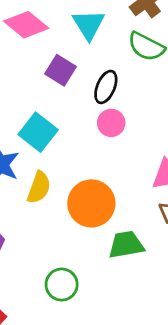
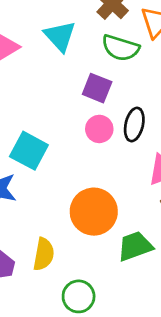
purple square: (60, 70) -> (97, 88), moved
black ellipse: (106, 87) -> (134, 125), moved
yellow semicircle: (39, 188) -> (44, 254), moved

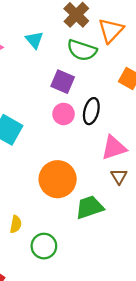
cyan triangle: (60, 36) -> (34, 40), size x0.7
yellow semicircle: (44, 254) -> (16, 224), moved, size x0.7

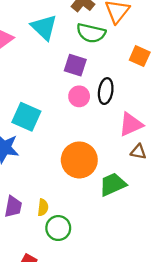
cyan triangle: (34, 40) -> (44, 27), size x1.5
brown triangle: (119, 176) -> (138, 152), turned -42
green circle: (44, 246) -> (58, 228), moved

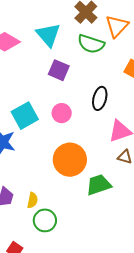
purple square: (75, 65) -> (59, 70), moved
pink circle: (79, 96) -> (62, 113), moved
cyan square: (26, 117) -> (25, 116), turned 32

